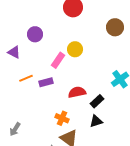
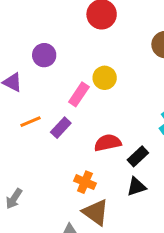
purple rectangle: (46, 82) -> (61, 128), turned -32

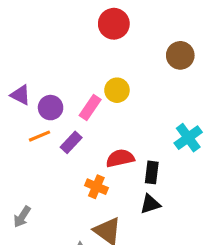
purple circle: (44, 55) -> (51, 108), moved
black rectangle: (138, 156) -> (152, 172), turned -40
orange cross: (85, 182) -> (96, 187), moved

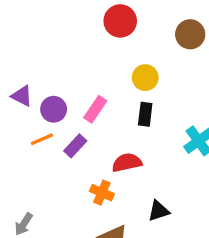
brown circle: (180, 55) -> (190, 34), moved
yellow circle: (117, 90) -> (145, 78), moved
black rectangle: (152, 172) -> (145, 114), moved

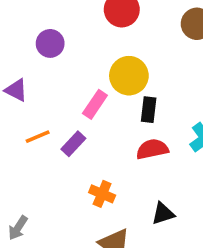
yellow circle: (145, 78) -> (129, 76), moved, size x1.4
purple circle: (54, 109) -> (50, 43), moved
red semicircle: (127, 163) -> (152, 149), moved

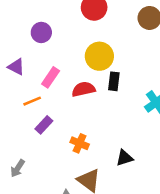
pink rectangle: (95, 104) -> (51, 77), moved
purple rectangle: (73, 144) -> (44, 125), moved
red semicircle: (152, 149) -> (84, 89), moved

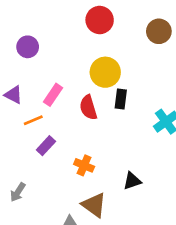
purple circle: (41, 32) -> (28, 47), moved
purple triangle: (16, 67) -> (14, 95), moved
red semicircle: (84, 89) -> (88, 108), turned -95

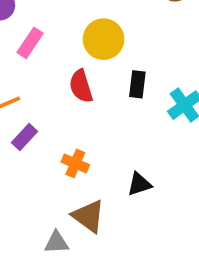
pink rectangle: (53, 95) -> (30, 43), moved
black rectangle: (121, 99) -> (137, 84), moved

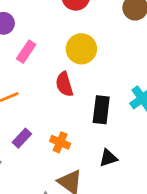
black rectangle: (137, 84) -> (101, 110), moved, size x1.4
purple rectangle: (24, 137) -> (22, 138), moved

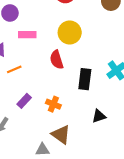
pink rectangle: (26, 52) -> (27, 35), turned 56
black triangle: (108, 158) -> (99, 116), moved

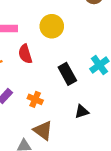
red semicircle: (57, 60) -> (25, 54), moved
black rectangle: (85, 79) -> (67, 74), turned -36

